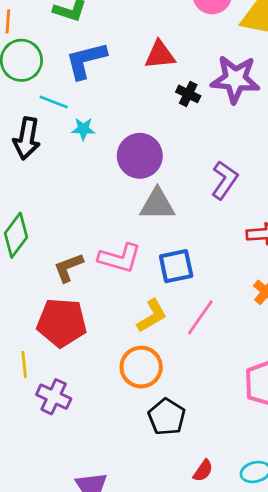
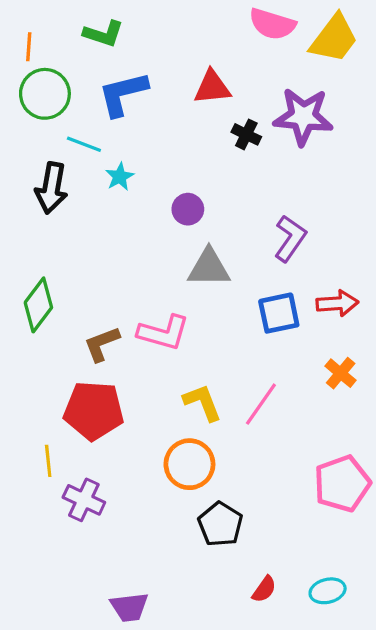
cyan star: (83, 129) -> (120, 177), turned -30
purple circle: (140, 156) -> (188, 209), size x0.6
blue square: (176, 266) -> (279, 313), moved
yellow L-shape: (152, 316) -> (202, 402), turned -81

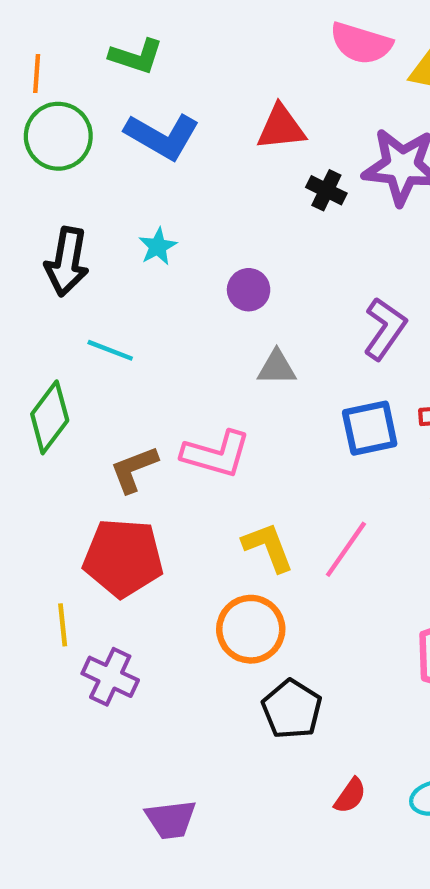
blue L-shape: (123, 94) -> (162, 136), turned -136
cyan line: (84, 144) -> (110, 350), moved
gray triangle: (209, 268) -> (277, 368), size x0.7

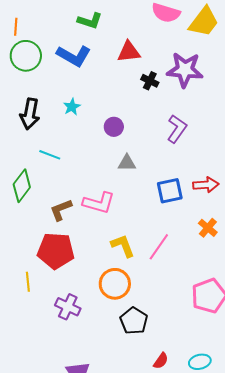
green L-shape: (136, 56) -> (90, 21), moved
purple L-shape: (385, 329) -> (177, 129), moved
purple cross: (110, 677) -> (68, 307), moved

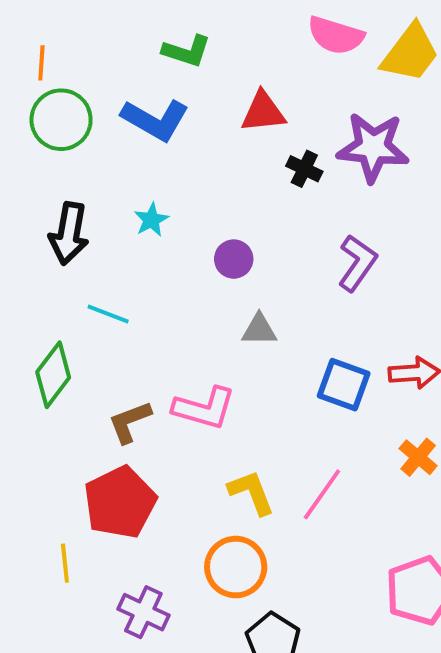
blue square: (170, 191) -> (344, 385), turned 32
red pentagon: (56, 251) -> (120, 502), turned -30

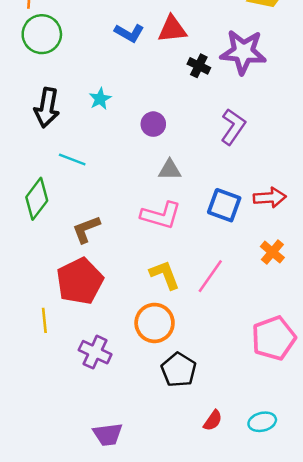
blue L-shape: (155, 120) -> (129, 33), moved, size x0.7
pink L-shape: (204, 408) -> (161, 215), moved

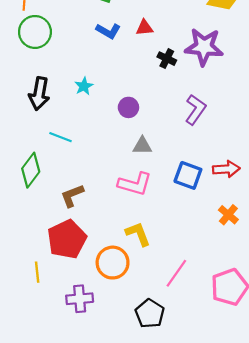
red triangle: (172, 29) -> (144, 28), size x0.7
pink line: (210, 276) -> (176, 273), moved
orange circle: (155, 323) -> (113, 263), moved
purple cross: (95, 352) -> (80, 299), turned -30

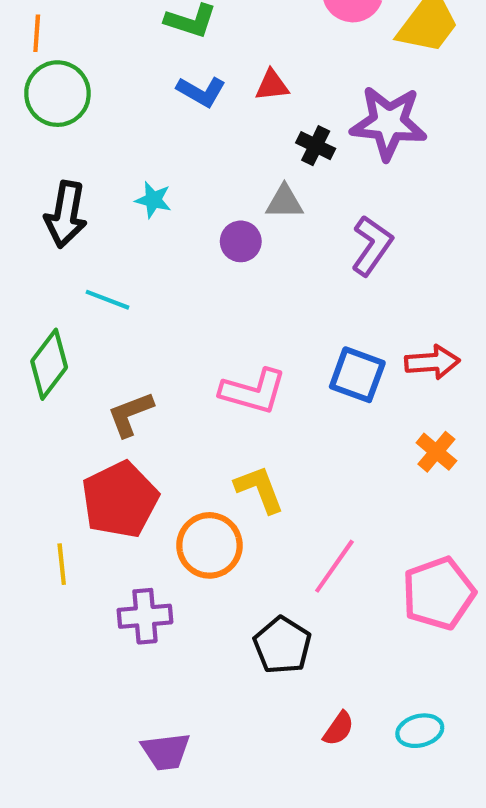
cyan star: (84, 86) -> (153, 200), turned -30
gray triangle: (142, 146) -> (284, 202), moved

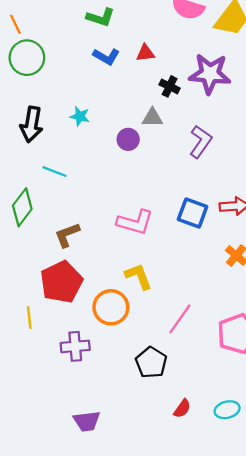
orange line: (37, 33) -> (15, 24), turned -30

